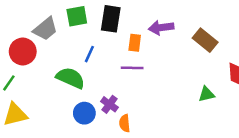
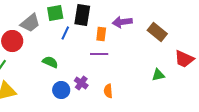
blue line: (89, 54) -> (65, 33), moved
green semicircle: (71, 78) -> (50, 62), size x0.7
orange semicircle: (125, 123) -> (108, 91), moved

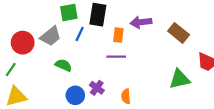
gray trapezoid: (30, 23) -> (51, 36), moved
green triangle: (158, 75) -> (180, 79), size x1.5

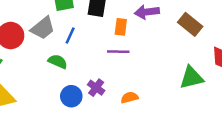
blue line: (80, 34) -> (70, 36), moved
orange semicircle: (126, 96) -> (129, 97), turned 80

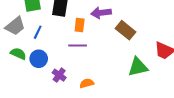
brown rectangle: (190, 24) -> (126, 30), moved
green semicircle: (58, 62) -> (18, 54), moved
blue circle: (71, 96) -> (39, 59), moved

